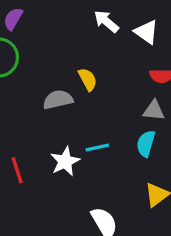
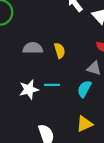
yellow semicircle: (88, 79) -> (60, 51), moved

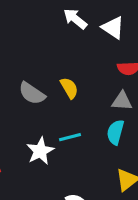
gray semicircle: (33, 48) -> (32, 93), turned -132

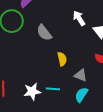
gray semicircle: (32, 93) -> (44, 33), moved
gray triangle: (122, 101) -> (81, 75), moved

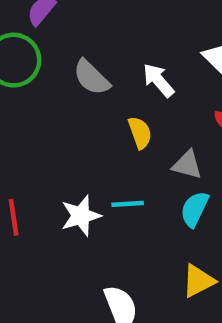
white arrow: (79, 18) -> (158, 80), moved

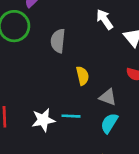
gray semicircle: (91, 77) -> (58, 41), turned 45
white arrow: (158, 80) -> (105, 19), moved

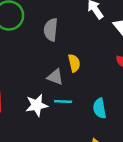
gray triangle: (108, 97) -> (55, 77), moved
cyan semicircle: (109, 123) -> (100, 108), turned -42

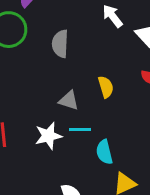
yellow semicircle: (74, 63) -> (106, 87), moved
cyan semicircle: (100, 108) -> (104, 152), moved

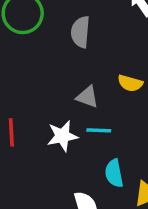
yellow semicircle: (106, 87) -> (130, 83), turned 120
cyan semicircle: (104, 152) -> (114, 173), moved

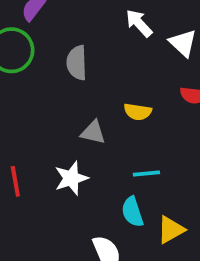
cyan line: (99, 130) -> (146, 174), moved

